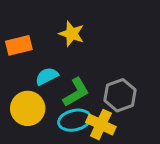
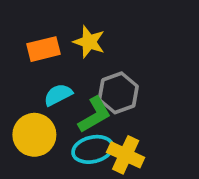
orange rectangle: (19, 45) -> (43, 49), moved
gray hexagon: (120, 95) -> (118, 93), moved

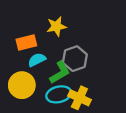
yellow star: (89, 42) -> (56, 26), turned -30
orange rectangle: (43, 49) -> (26, 42), moved

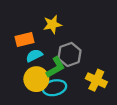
yellow circle: (22, 85) -> (36, 79), moved
yellow cross: (79, 98) -> (96, 80), moved

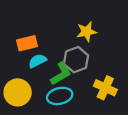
yellow star: (52, 24) -> (87, 32), moved
yellow circle: (36, 79) -> (18, 92), moved

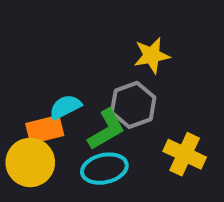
orange rectangle: (27, 43) -> (45, 130), moved

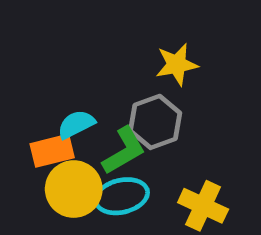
yellow cross: (185, 154) -> (203, 206), moved
yellow circle: (30, 162) -> (74, 189), moved

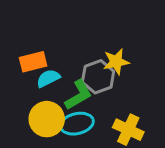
yellow star: (177, 64) -> (116, 62), moved
orange rectangle: (52, 151) -> (33, 62), moved

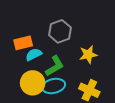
yellow star: (116, 62) -> (88, 54), moved
gray hexagon: (98, 77) -> (60, 31), moved

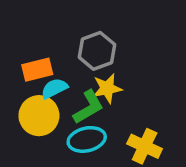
yellow star: (88, 54) -> (107, 88), moved
yellow circle: (33, 83) -> (39, 116), moved

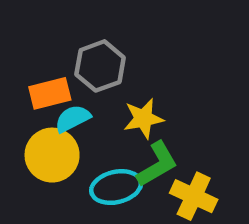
gray hexagon: (97, 51) -> (100, 66), moved
green L-shape: (88, 107) -> (157, 164), moved

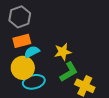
gray hexagon: (100, 66) -> (20, 17), moved
cyan ellipse: (116, 187) -> (34, 82), moved

